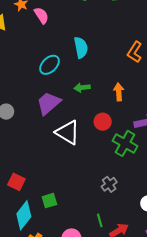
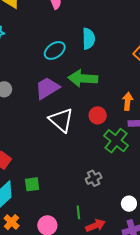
green arrow: (82, 88) -> (83, 78), size x1.8
orange arrow: (119, 92) -> (128, 101), moved

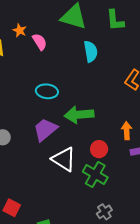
cyan semicircle: (89, 39) -> (91, 51), moved
cyan ellipse: (55, 50) -> (47, 91), turned 50
green cross: (116, 141) -> (95, 175), moved

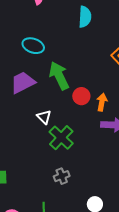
green arrow: (79, 115) -> (59, 76), turned 56
red circle: (99, 149) -> (81, 96), moved
white triangle: (64, 159) -> (44, 117), moved, size x0.6

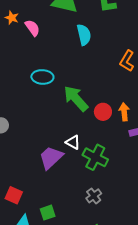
purple trapezoid: (23, 83) -> (51, 158), moved
gray cross: (62, 176) -> (94, 196), moved

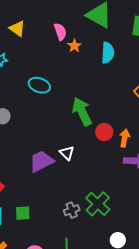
orange star: (12, 18) -> (74, 46), moved
cyan ellipse: (42, 77) -> (39, 85), moved
green cross: (95, 157) -> (98, 204), moved

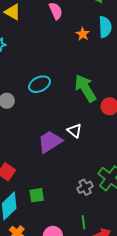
orange star: (74, 46) -> (83, 34), moved
cyan ellipse: (39, 85) -> (39, 84), moved, turned -40

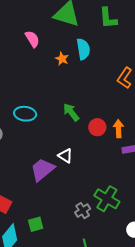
cyan ellipse: (39, 84) -> (25, 114), turned 40
green arrow: (85, 88) -> (71, 112), size x0.7

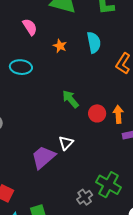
cyan semicircle: (83, 49) -> (94, 42), moved
cyan ellipse: (25, 114) -> (21, 67), moved
white triangle: (65, 156) -> (66, 143), turned 42

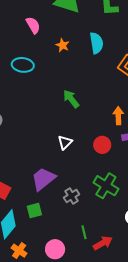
red circle: (97, 113) -> (102, 145), moved
purple trapezoid: (43, 157) -> (43, 179), moved
gray cross: (85, 197) -> (72, 196), moved

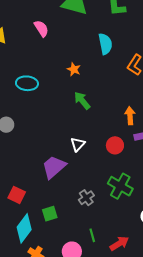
orange star: (63, 45) -> (74, 69), moved
cyan ellipse: (23, 65) -> (27, 83), moved
purple trapezoid: (43, 179) -> (54, 167), moved
green line: (84, 232) -> (92, 235), moved

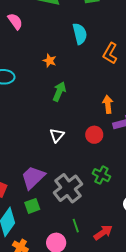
green arrow: (82, 101) -> (59, 92), turned 66
purple trapezoid: (54, 167) -> (33, 177), moved
green cross: (120, 186) -> (101, 175), size x0.7
gray cross: (86, 198) -> (68, 188), size x1.8

